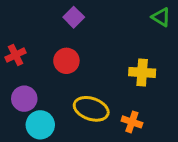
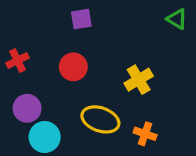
purple square: (74, 17) -> (81, 19), turned 36
yellow cross: (142, 72) -> (139, 80), moved, turned -35

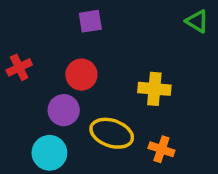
yellow cross: (139, 80) -> (154, 89), turned 36
purple circle: (27, 108) -> (64, 110), moved

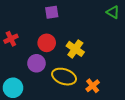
yellow cross: (154, 89) -> (75, 49), moved, turned 30
orange cross: (161, 149) -> (93, 86), turned 32
cyan circle: (49, 153) -> (13, 88), moved

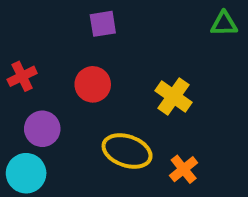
green triangle: (113, 12) -> (224, 24), turned -32
yellow cross: (75, 49) -> (173, 96), moved
purple circle: (36, 63) -> (42, 129), moved

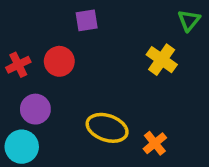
green triangle: (224, 24) -> (189, 20), turned -50
red circle: (93, 84) -> (59, 61), moved
yellow cross: (173, 96) -> (162, 60), moved

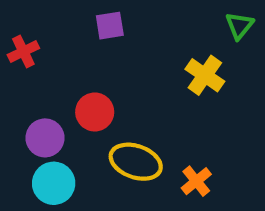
red circle: (59, 61) -> (95, 112), moved
red cross: (18, 65) -> (23, 51), moved
cyan circle: (22, 147) -> (54, 183), moved

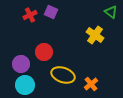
purple square: (110, 26) -> (51, 12), turned 32
green triangle: (239, 26) -> (111, 12), turned -32
red cross: (23, 51) -> (30, 15), moved

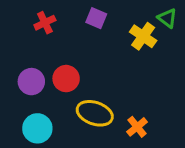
purple square: (51, 12) -> (96, 18), moved
yellow cross: (95, 35) -> (143, 36), moved
purple circle: (21, 64) -> (31, 82), moved

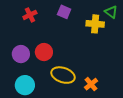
yellow cross: (143, 36) -> (95, 24), turned -30

